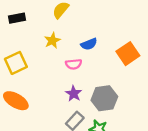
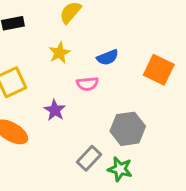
orange square: (128, 54) -> (159, 70), turned -30
purple star: (74, 94) -> (55, 110), moved

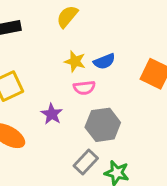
yellow star: (59, 53) -> (75, 61), moved, turned -30
gray hexagon: (128, 129) -> (103, 125), moved

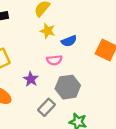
yellow star: (75, 61) -> (48, 31), moved
gray rectangle: (86, 162) -> (46, 107), moved

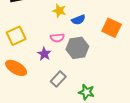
pink semicircle: (54, 60) -> (57, 38), moved
gray hexagon: (68, 87) -> (77, 48), moved

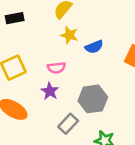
pink semicircle: (57, 38) -> (56, 68), moved
gray hexagon: (77, 48) -> (93, 99), moved

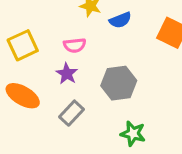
gray rectangle: (68, 124) -> (72, 113), moved

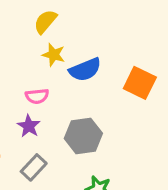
blue semicircle: (120, 20) -> (85, 70), size x1.4

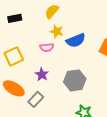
pink semicircle: (37, 96) -> (47, 47), moved
gray rectangle: (34, 167) -> (36, 99), moved

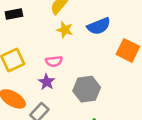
blue semicircle: (76, 40) -> (99, 26), moved
pink semicircle: (47, 47) -> (54, 61), moved

